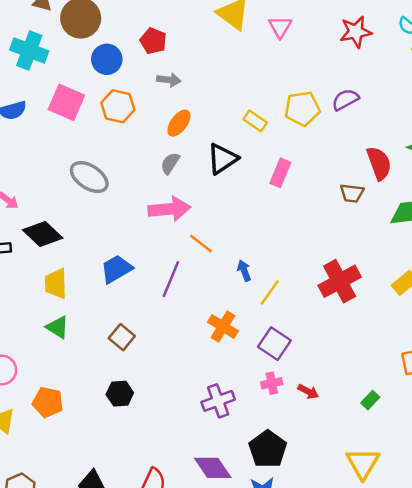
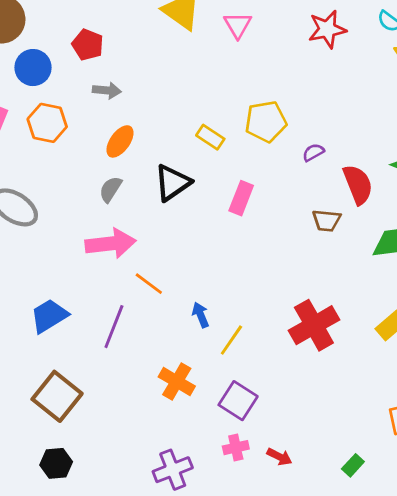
purple semicircle: (345, 100) -> (313, 152), moved, size x0.7
brown square: (122, 337) -> (57, 396), size x1.6

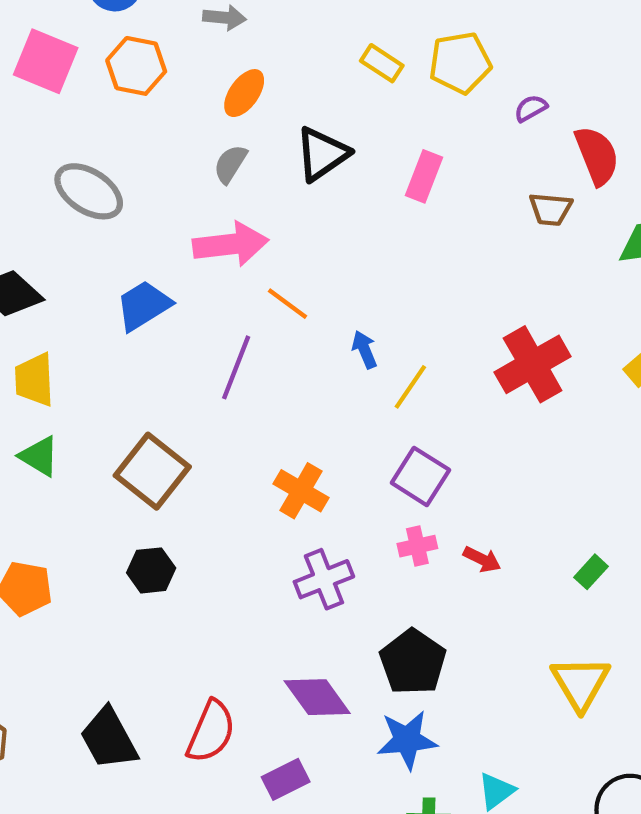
yellow rectangle: (210, 137) -> (382, 63), moved
blue trapezoid: (49, 316) -> (144, 305), moved
orange cross: (177, 381) -> (301, 491), moved

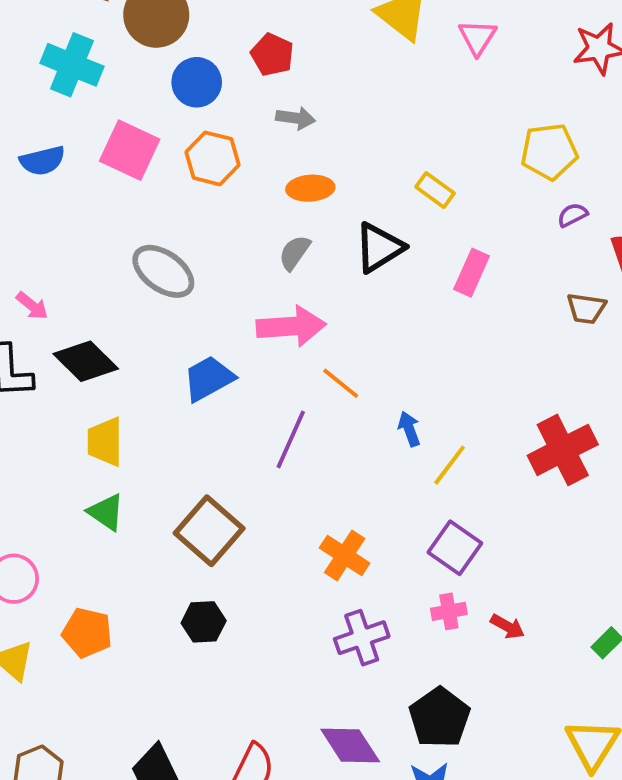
yellow rectangle: (382, 63) -> (435, 190), moved
yellow pentagon: (460, 63) -> (549, 152), moved
orange ellipse: (244, 93) -> (310, 188), turned 48

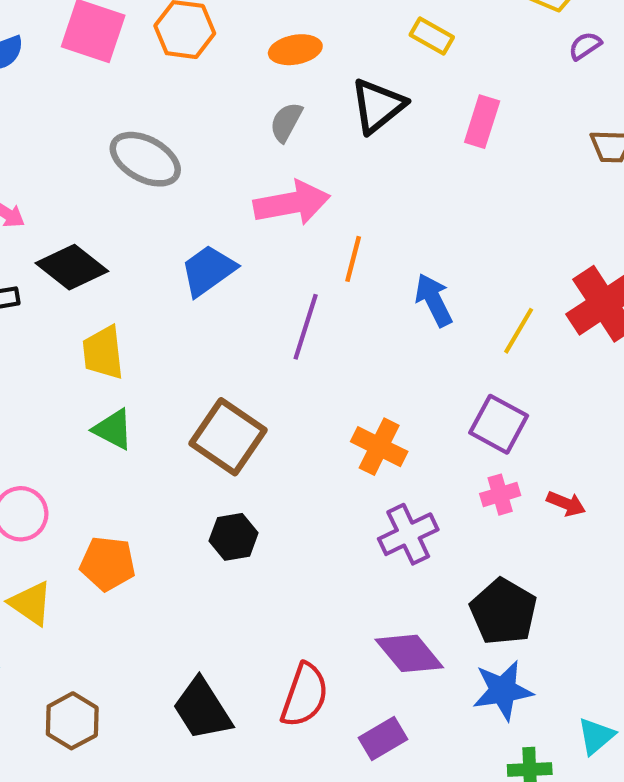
orange line: (341, 383) -> (353, 259), turned 72
blue arrow: (409, 429) -> (434, 300), size x1.4
yellow line: (450, 465) -> (519, 331), moved

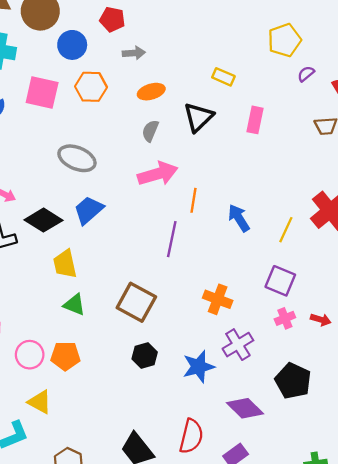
blue trapezoid: (208, 270) -> (89, 210), moved
orange pentagon: (108, 564) -> (65, 356), moved
blue star: (503, 690) -> (199, 367), moved

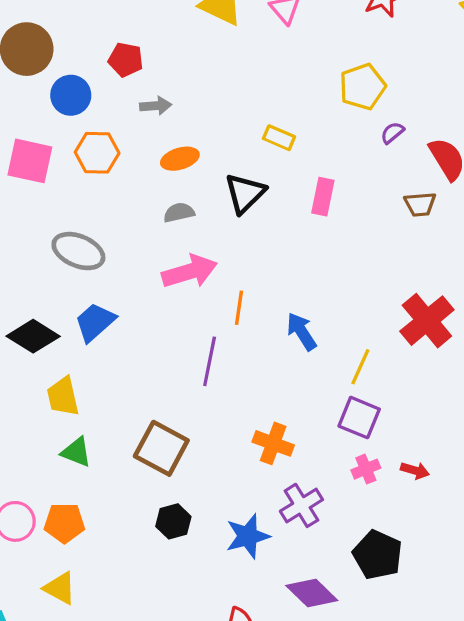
gray semicircle: (150, 131) -> (179, 213), turned 55
yellow line: (286, 230) -> (360, 367), moved
yellow triangle: (40, 402) -> (60, 588), moved

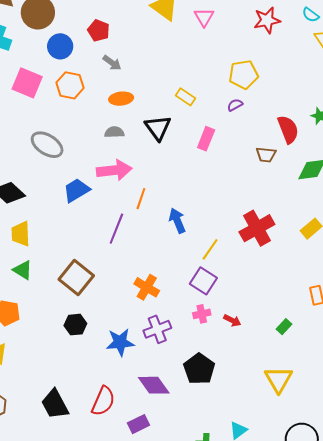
gray arrow: (156, 106) -> (112, 63), turned 30
purple semicircle: (392, 133) -> (235, 105), moved
black triangle: (245, 193) -> (158, 128), turned -32
blue trapezoid: (95, 322) -> (76, 190), moved

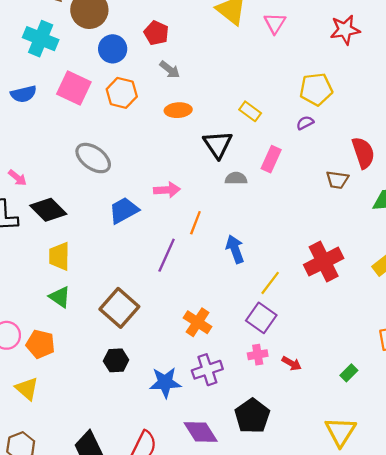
gray semicircle: (114, 132) -> (236, 178), moved
pink arrow: (114, 170) -> (167, 190), size x0.7

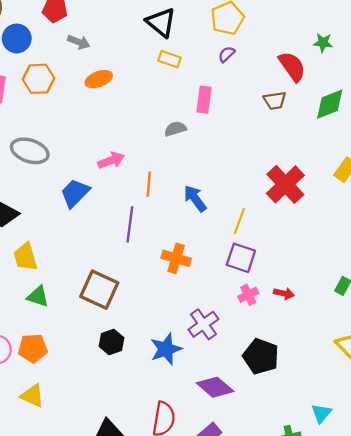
black triangle: (218, 144) -> (161, 22), moved
orange cross: (198, 322) -> (176, 258), moved

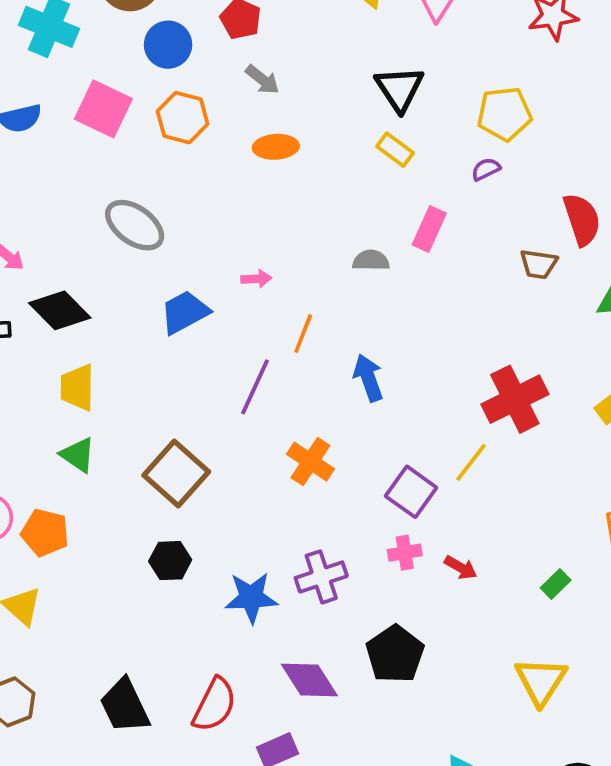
pink arrow: (111, 160) -> (256, 279), size x0.7
yellow line: (239, 221) -> (471, 462), moved

